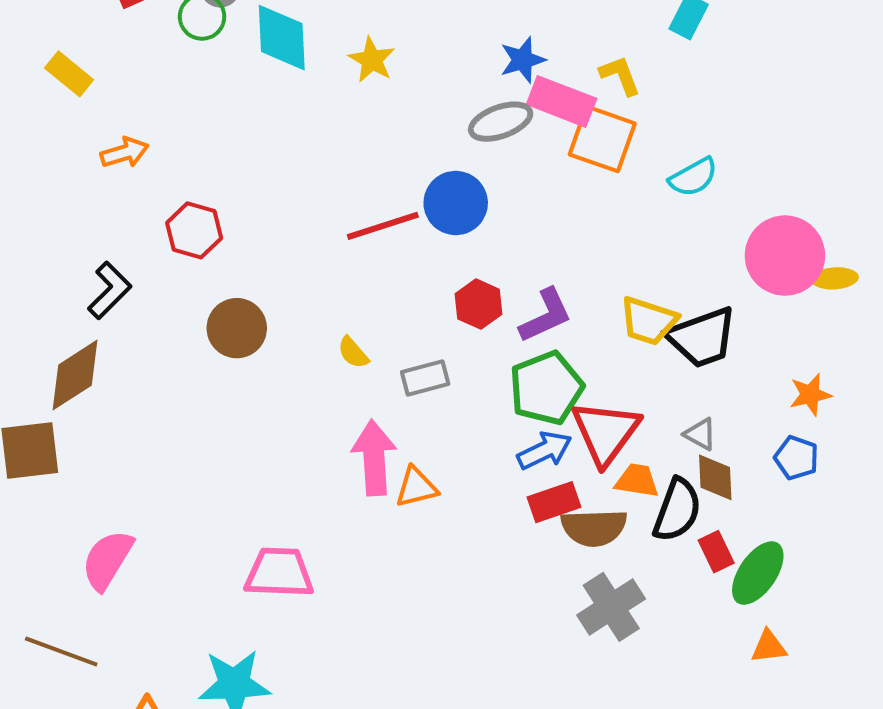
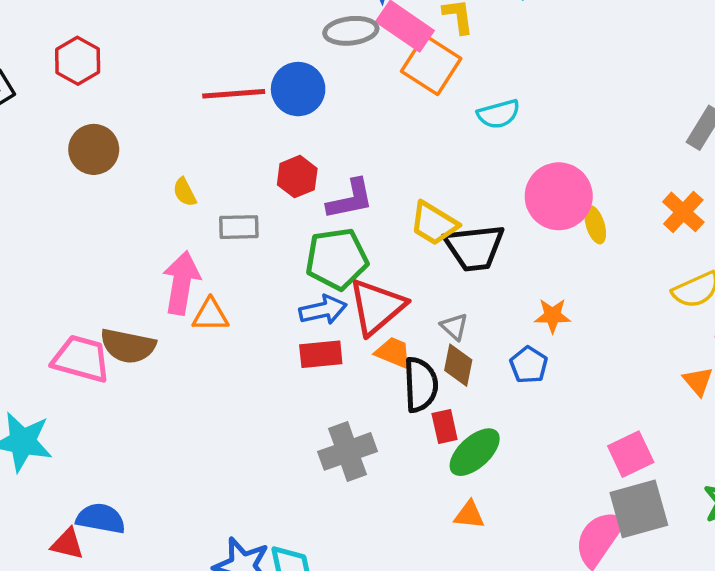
yellow ellipse: (835, 278) -> (595, 225), turned 63
black semicircle: (677, 510) -> (421, 385), turned -36
brown semicircle: (594, 528) -> (128, 346), moved

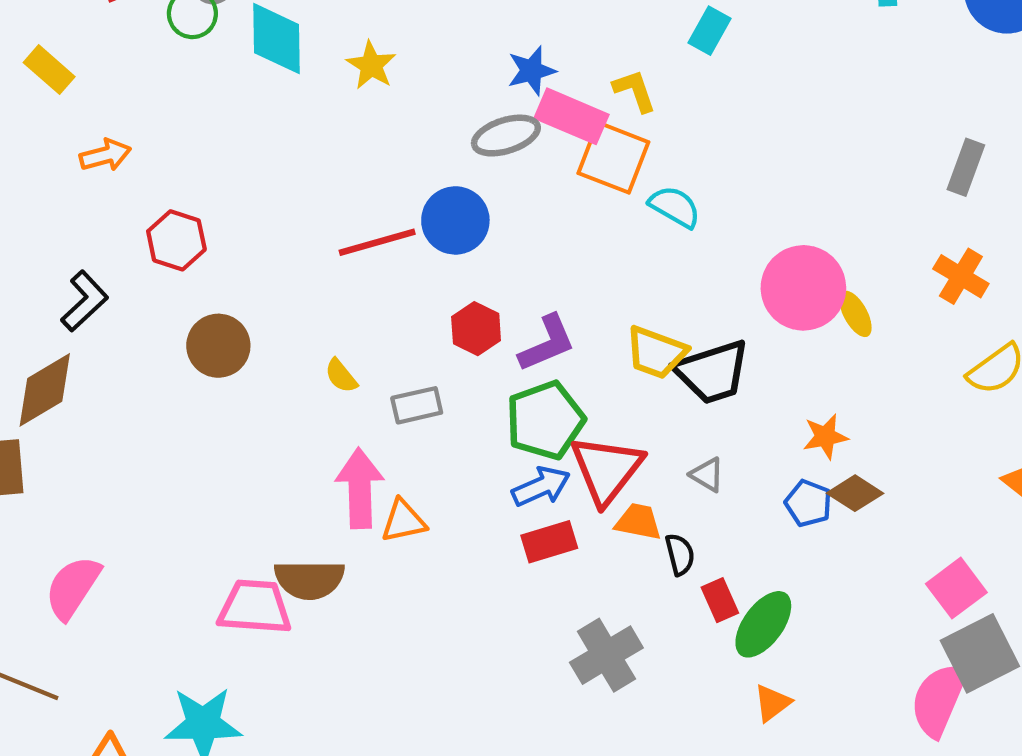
cyan semicircle: (499, 114) -> (675, 207), moved, turned -123
brown diamond: (458, 365) -> (855, 493), moved, turned -57
black semicircle: (421, 385) -> (680, 555), size x0.6
orange triangle: (469, 515) -> (772, 703), turned -32

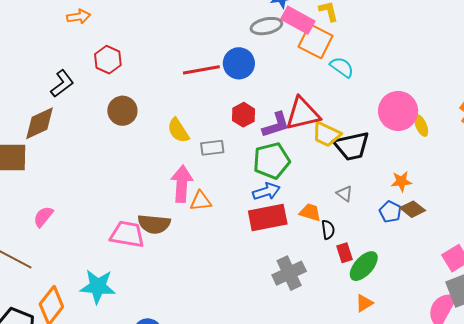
yellow semicircle: (341, 376) -> (178, 130), size x1.5
red triangle: (607, 469) -> (303, 114), moved, turned 33
red rectangle: (549, 542) -> (268, 218), size x1.5
pink semicircle: (73, 587) -> (43, 217), size x0.7

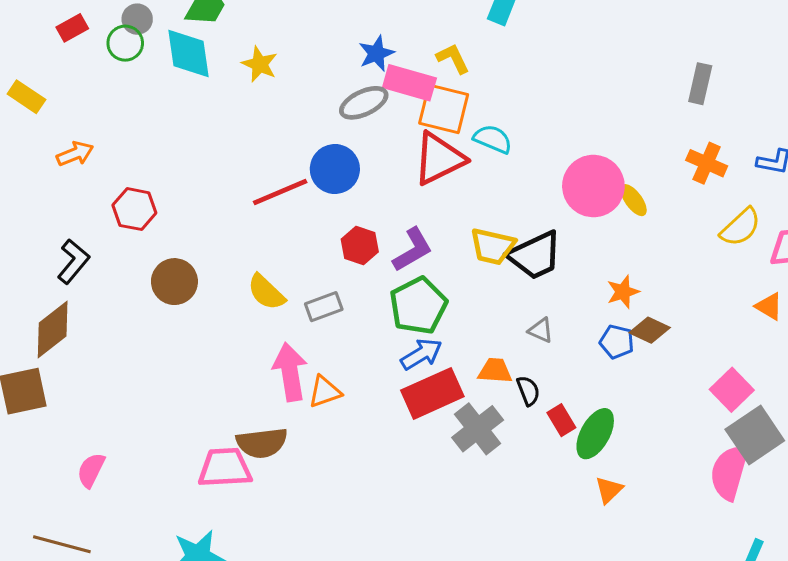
red triangle: (303, 114) -> (439, 159), moved
gray cross: (289, 273) -> (478, 429), moved

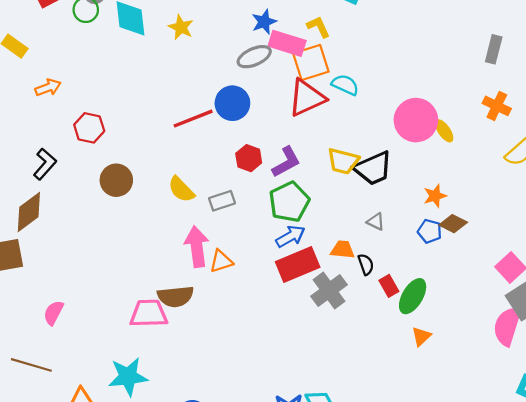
orange square: (444, 109) -> (311, 63), turned -33

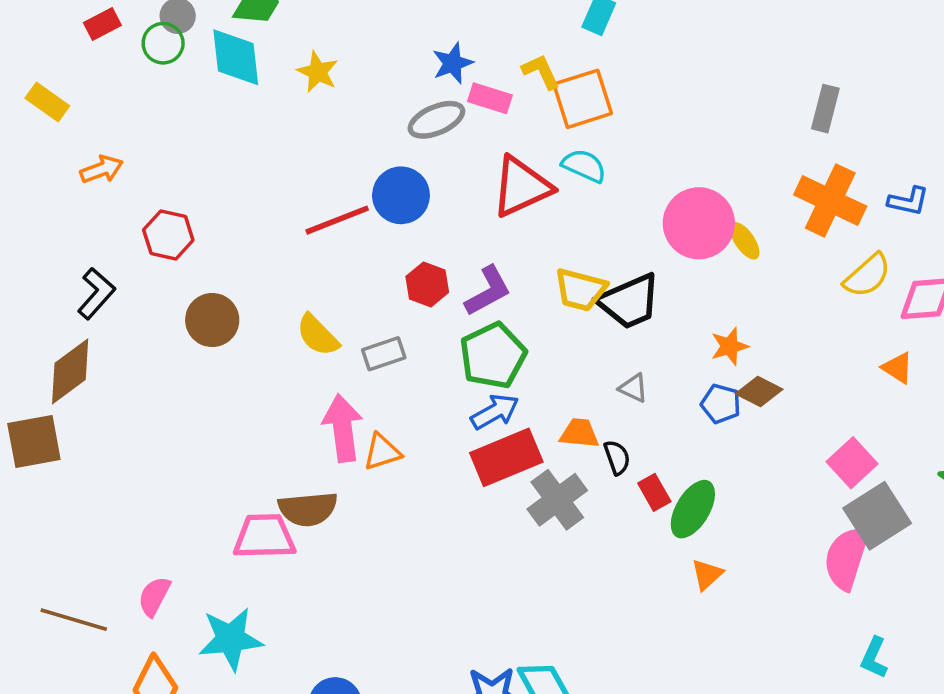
pink rectangle: (287, 43) -> (490, 98), size x0.7
orange square: (311, 63) -> (583, 99), moved
orange cross: (497, 106) -> (830, 201), size x1.5
pink semicircle: (53, 313) -> (154, 596), moved

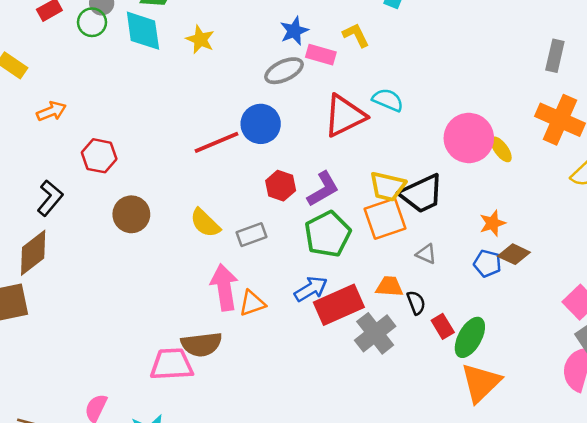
orange square: (583, 99) -> (385, 219), moved
blue arrow: (495, 412) -> (311, 289), moved
orange triangle: (707, 574) -> (481, 383), size x1.8

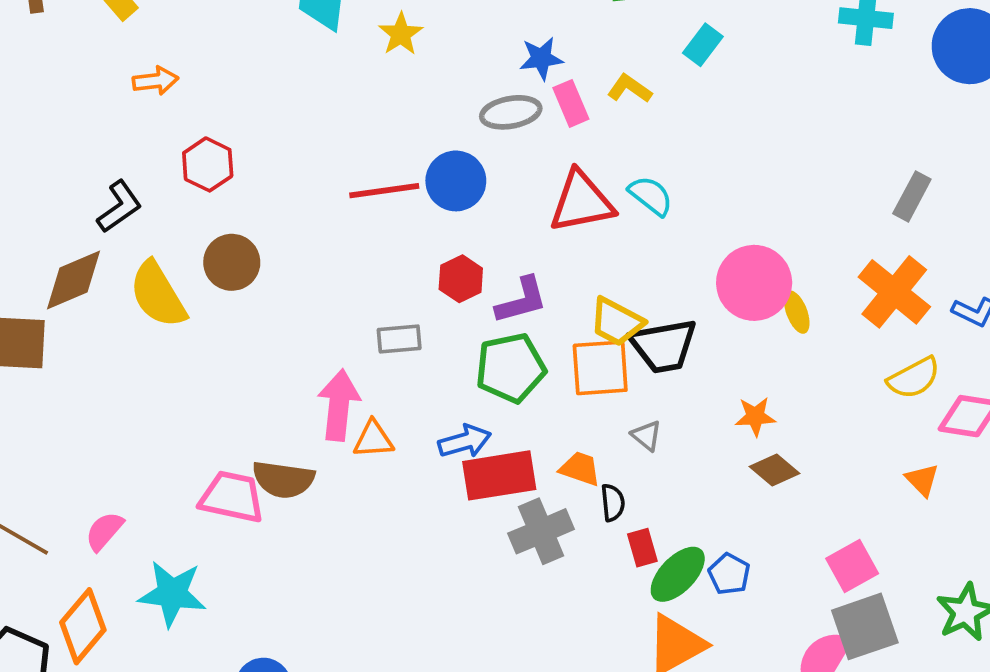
yellow L-shape: (356, 35) -> (630, 89), turned -44
pink rectangle: (321, 55) -> (571, 103), turned 36
yellow semicircle: (205, 223) -> (158, 295), moved, size x1.4
blue pentagon: (487, 263) -> (729, 574), moved

